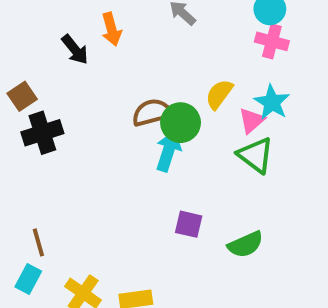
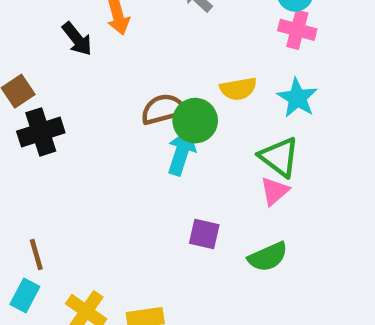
yellow semicircle: (219, 94) -> (238, 89), turned -136
pink triangle: (252, 121) -> (275, 191), moved

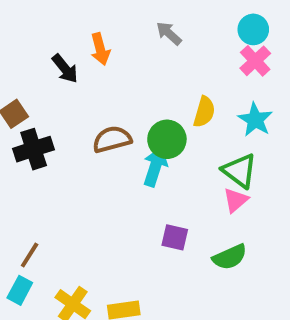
pink cross: (297, 30) -> (255, 61), turned 32
yellow semicircle: (238, 89) -> (204, 112), turned -64
brown semicircle: (163, 109) -> (112, 139), moved
brown line: (36, 255) -> (30, 255), turned 48

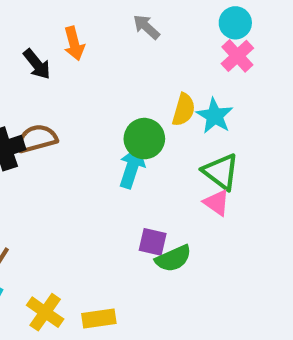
cyan star: (255, 120) -> (215, 116), moved
brown semicircle: (112, 139) -> (37, 139), moved
pink triangle: (236, 200) -> (217, 203), turned -44
green semicircle: (230, 257) -> (173, 258), moved

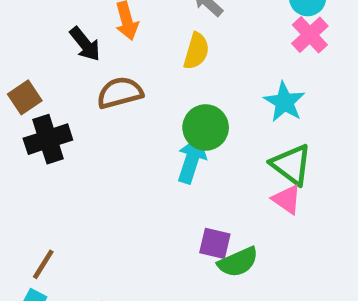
yellow semicircle: (184, 110) -> (196, 51), moved
brown semicircle: (37, 139) -> (120, 93), moved

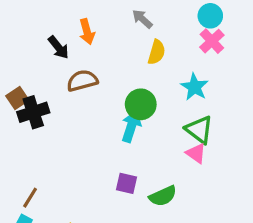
yellow semicircle: (196, 51) -> (157, 52), moved
brown square: (25, 97) -> (17, 98), moved
purple square: (215, 243) -> (126, 183), moved

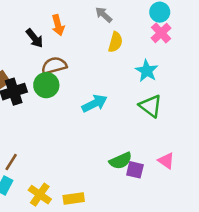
green circle: (141, 104) -> (46, 85), moved
cyan arrow: (131, 126) -> (95, 103), turned 45
pink triangle: (196, 153) -> (166, 161), moved
purple square: (126, 183) -> (135, 170), moved

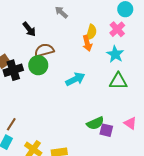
gray arrow: (104, 15) -> (61, 12), moved
orange arrow: (58, 25) -> (87, 43), moved
pink cross: (161, 33) -> (117, 29), moved
green triangle: (151, 106) -> (118, 81), turned -36

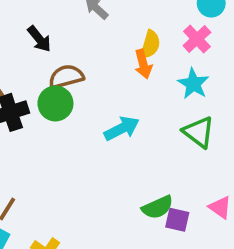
green triangle: (118, 81) -> (199, 132), turned 36

